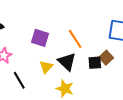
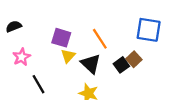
black square: (95, 63) -> (121, 65), turned -32
yellow triangle: (46, 67) -> (68, 56), moved

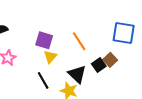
black triangle: (91, 64) -> (77, 74), moved
black line: (39, 84) -> (43, 80), moved

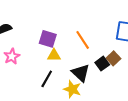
yellow triangle: (50, 57) -> (54, 55), turned 48
black line: (43, 80) -> (47, 79), turned 60

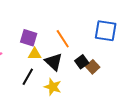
brown square: (113, 58) -> (93, 67), moved
black triangle: (81, 73) -> (54, 62), moved

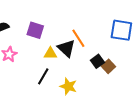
purple square: (29, 38) -> (35, 30), moved
black triangle: (54, 62) -> (66, 48), moved

